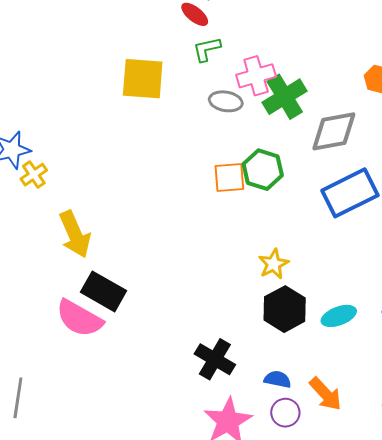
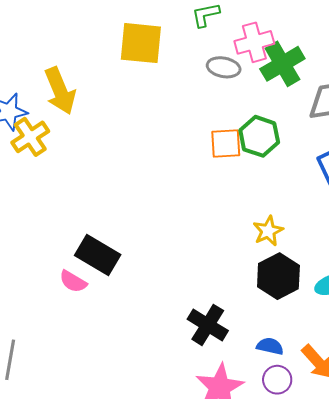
yellow cross: (34, 175) -> (30, 137), size x1.4
yellow arrow: (75, 234) -> (60, 91), moved
pink semicircle: (79, 318) -> (73, 281), size x0.6

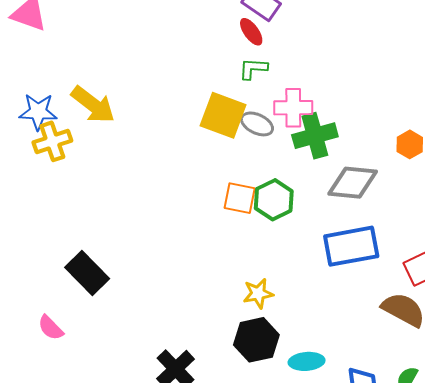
yellow square: (141, 43) -> (223, 115), moved
yellow arrow: (60, 91) -> (93, 105), turned -45
pink semicircle: (73, 281) -> (51, 328), moved

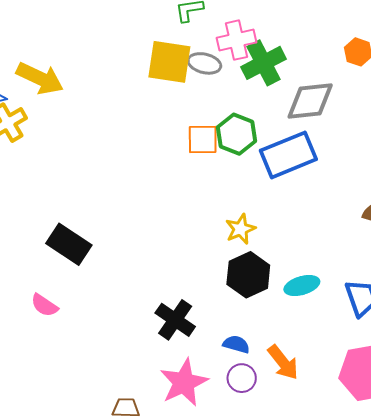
blue rectangle: (351, 246) -> (288, 155), moved

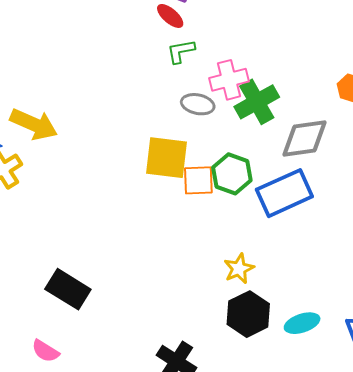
yellow square: (169, 62) -> (167, 158), moved

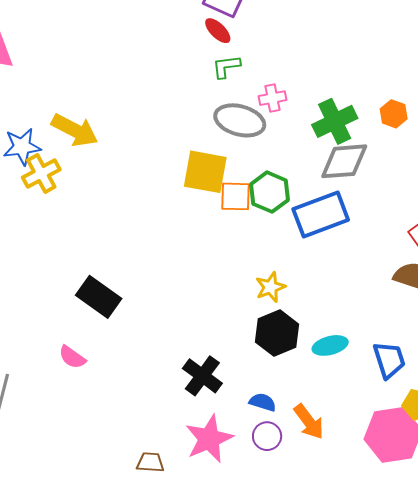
pink cross: (229, 80) -> (272, 98), size x0.7
green cross: (257, 102) -> (335, 121), moved
gray ellipse: (198, 104) -> (240, 120), size x1.5

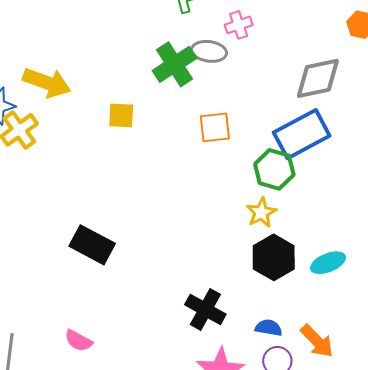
gray ellipse: (240, 120) -> (209, 51), size x0.7
green cross: (335, 121) -> (175, 64), moved
yellow square: (205, 172) -> (121, 115), moved, size x0.6
green hexagon: (269, 192) -> (274, 169), moved
pink semicircle: (72, 357) -> (79, 341), moved

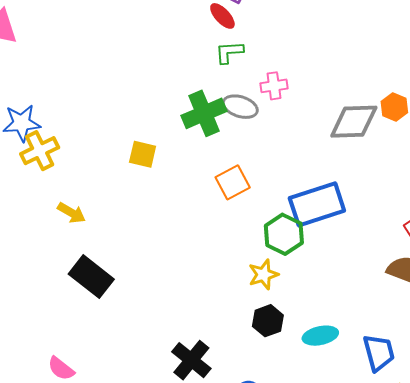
gray diamond: (318, 78) -> (354, 122), moved
yellow arrow: (47, 83) -> (71, 213), moved, size x0.6
orange square: (215, 127) -> (233, 182), turned -32
black hexagon: (274, 257) -> (268, 321), size x0.7

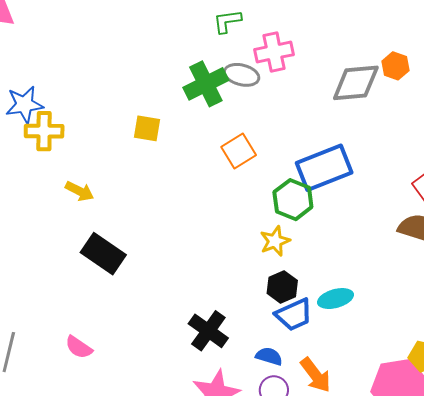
pink cross: (274, 86) -> (274, 52), size x1.4
yellow cross: (40, 151) -> (44, 131), turned 30
blue trapezoid: (379, 353) -> (294, 315), moved, turned 84

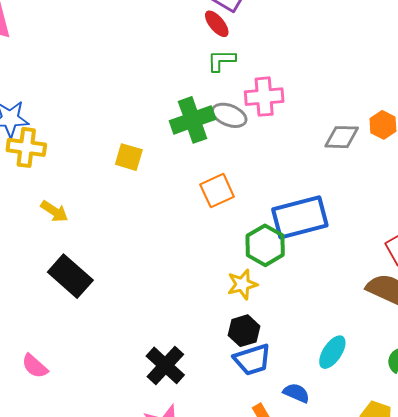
gray diamond: (356, 83) -> (342, 137), size x0.7
cyan ellipse: (336, 299) -> (332, 352), moved, turned -48
blue semicircle: (269, 356) -> (296, 393), moved

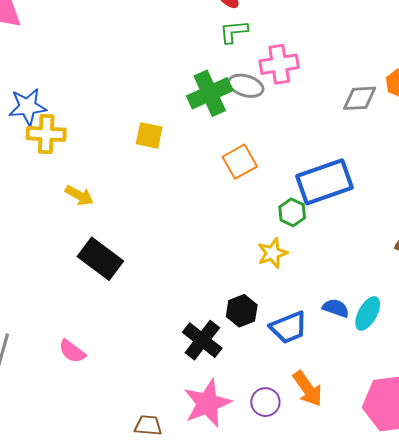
green hexagon: (265, 245) -> (292, 212), size x0.7
black hexagon: (244, 331) -> (242, 311), moved
blue semicircle: (296, 393) -> (336, 308), moved

